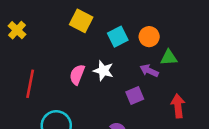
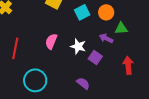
white star: (103, 71) -> (78, 46), moved
purple square: (135, 95) -> (95, 57), turned -32

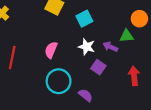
orange circle: (106, 12) -> (139, 19), moved
white star: (78, 46) -> (87, 47), moved
cyan circle: (35, 80) -> (59, 81), moved

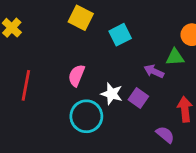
white star: (87, 47) -> (112, 94), moved
purple semicircle: (86, 95) -> (165, 135), moved

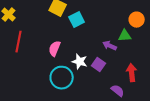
cyan square: (120, 35) -> (77, 20), moved
red line: (26, 85) -> (19, 42), moved

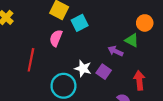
green triangle: (125, 36) -> (132, 40), turned 32
red line: (19, 42) -> (31, 60), moved
pink semicircle: (55, 49) -> (56, 38), moved

